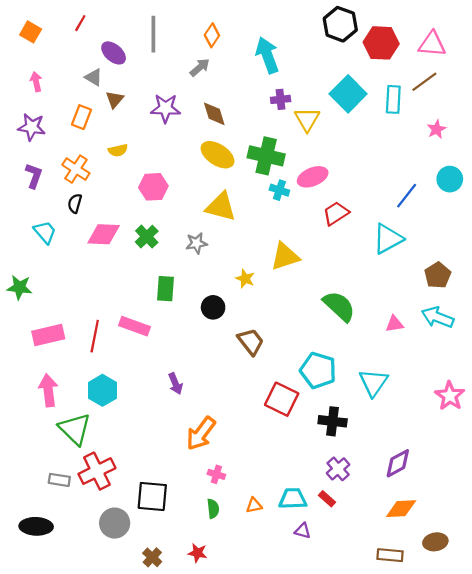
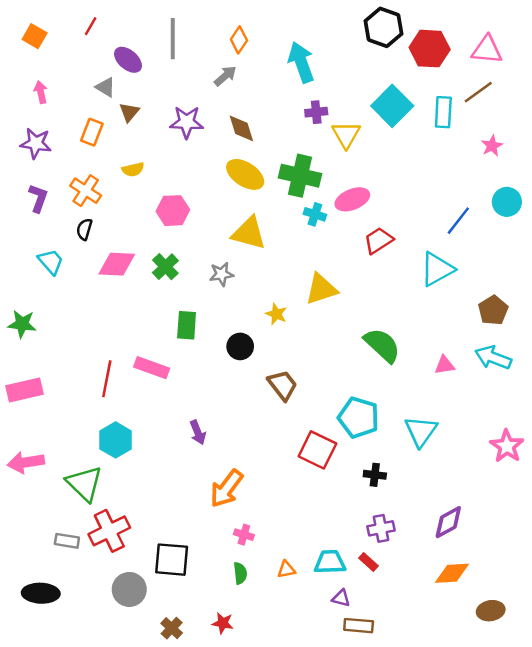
pink rectangle: (48, 335) -> (25, 390), moved
pink arrow: (48, 390) -> (26, 462), moved, turned -92
black cross: (333, 421) -> (375, 475), size x0.7
purple cross: (338, 469) -> (381, 528), turned 30
brown rectangle: (390, 555) -> (359, 626), moved

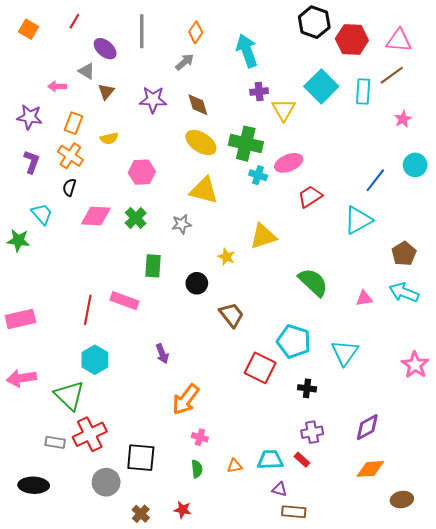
pink arrow: (41, 92) -> (57, 86), moved, turned -78
orange rectangle: (92, 132) -> (73, 123), moved
green star: (22, 324) -> (18, 240), moved

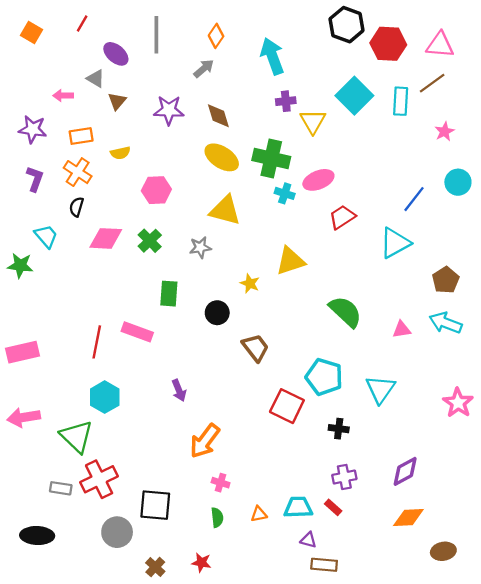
orange rectangle: (73, 123) -> (81, 136), turned 60

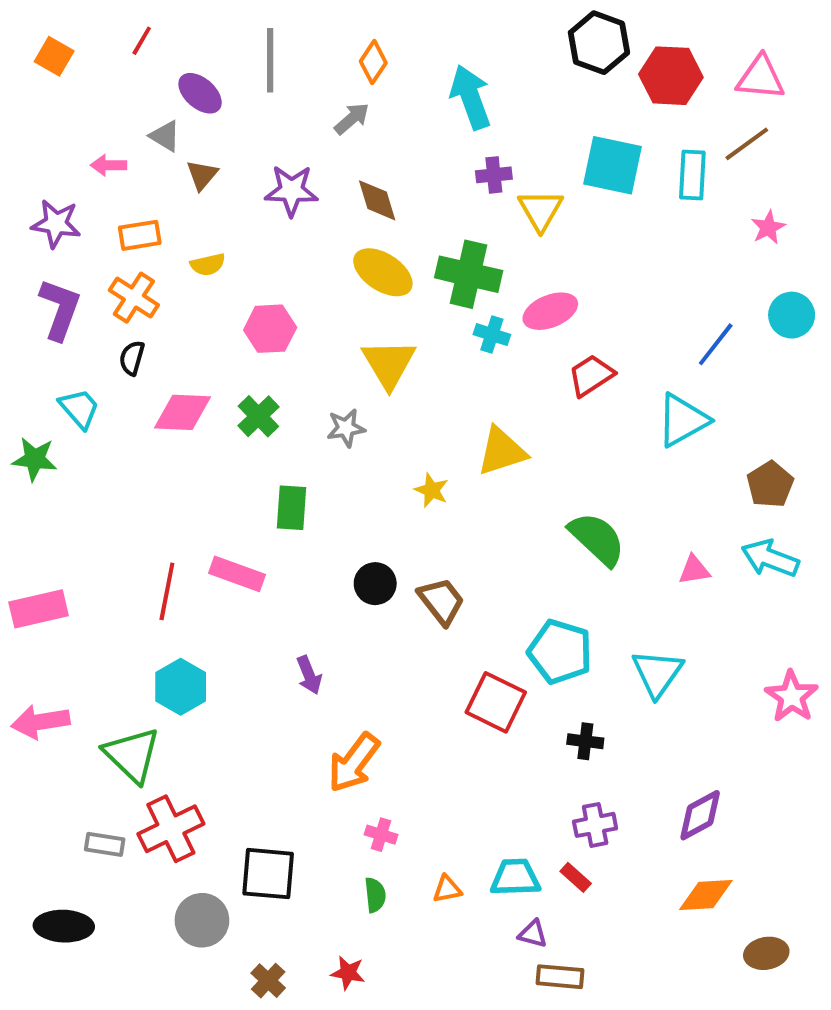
cyan square: (354, 96) -> (613, 165), turned -33
purple L-shape: (35, 179) -> (60, 309), size x1.4
yellow triangle: (225, 210) -> (389, 364), turned 44
black circle: (217, 313) -> (375, 584), moved

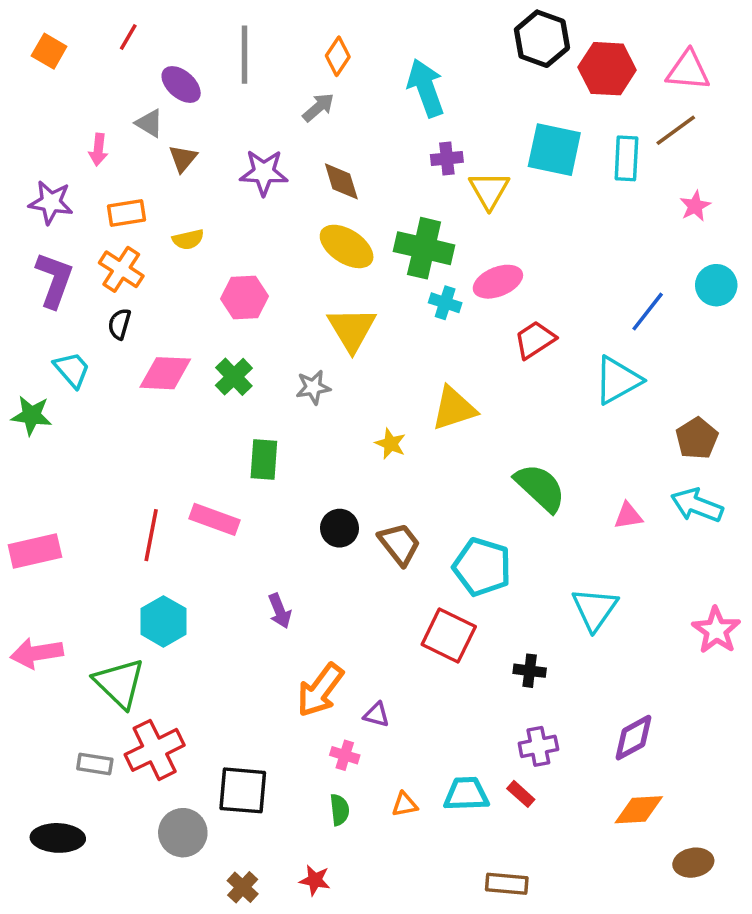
pink arrow: (109, 165) -> (98, 150), turned -84
cyan pentagon: (560, 652) -> (482, 567), moved
purple triangle: (533, 934) -> (376, 715), moved

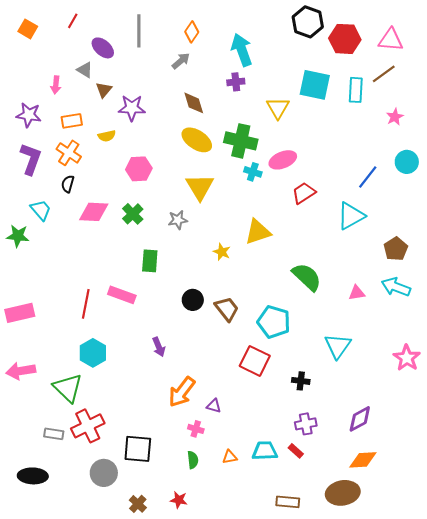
purple cross: (447, 158) -> (236, 82), moved
purple star: (264, 173) -> (132, 108), moved
brown ellipse: (693, 863) -> (343, 493), moved, size x1.5

